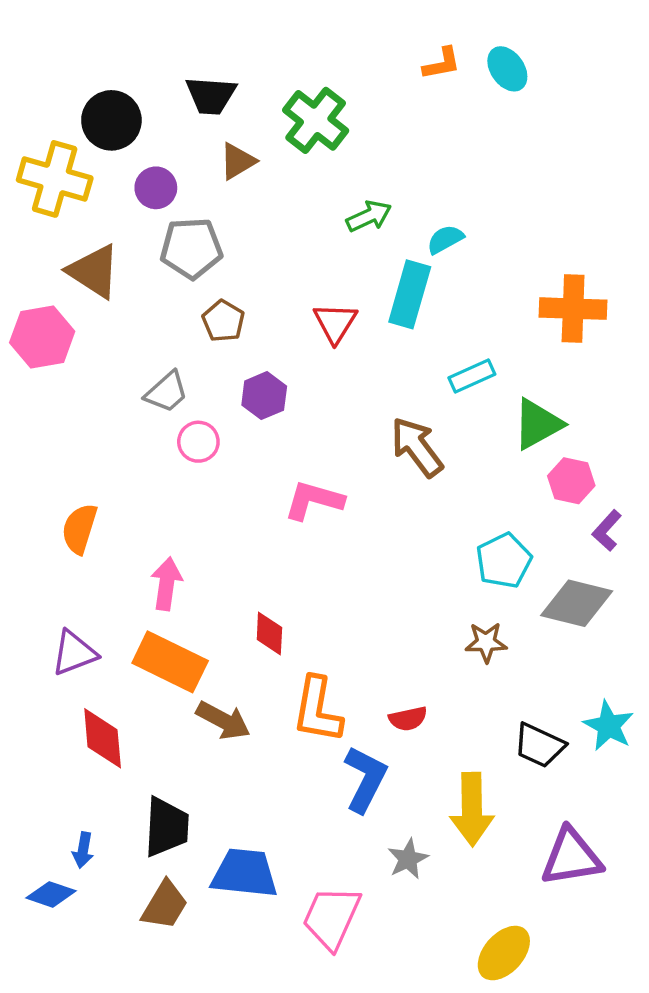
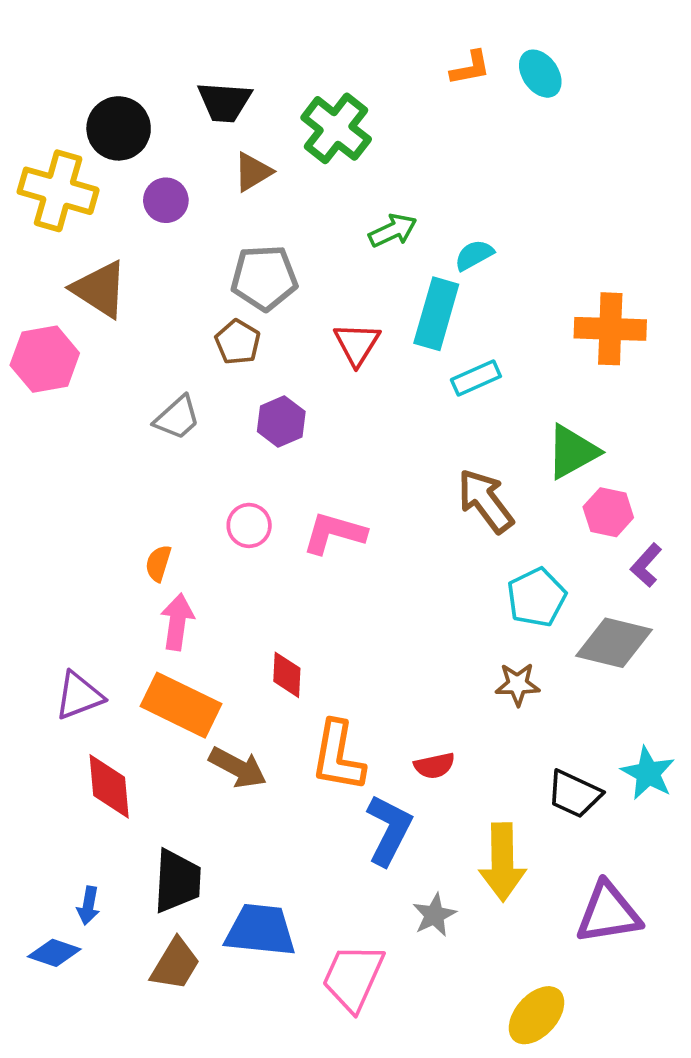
gray pentagon: (191, 248) -> (264, 278), moved
cyan rectangle: (472, 376) -> (476, 378), moved
pink circle: (198, 442) -> (249, 525), moved
brown arrow: (417, 447) -> (485, 501), moved
orange semicircle: (79, 529) -> (158, 563), moved, size x0.7

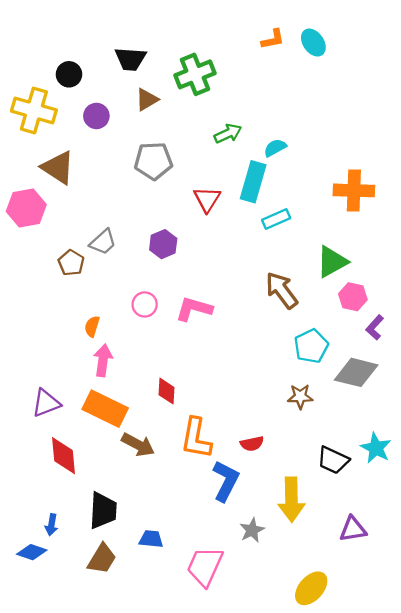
black circle: (119, 128) -> (69, 74), size x0.7
green cross: (336, 128) -> (195, 74), turned 30
brown pentagon: (238, 342) -> (71, 263), moved
purple triangle: (608, 913) -> (353, 529), size x0.7
blue trapezoid: (260, 930) -> (151, 539), size x0.6

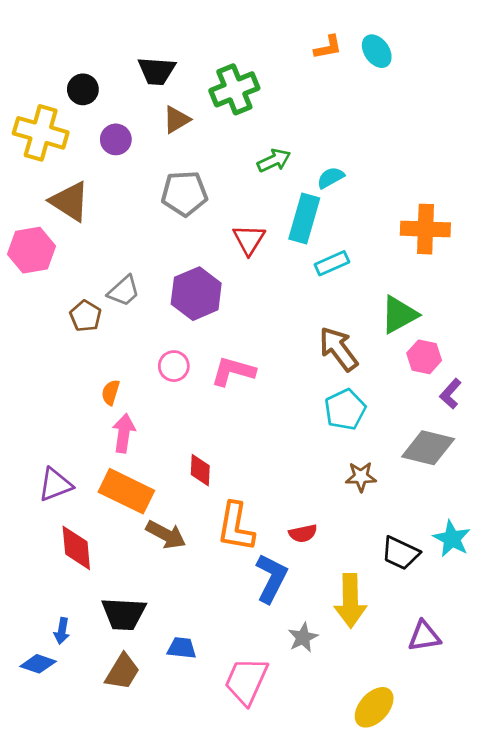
purple hexagon: (163, 244) -> (196, 294), size x1.5
cyan pentagon: (311, 346) -> (345, 410), moved
black trapezoid: (103, 510) -> (124, 614), turned 90

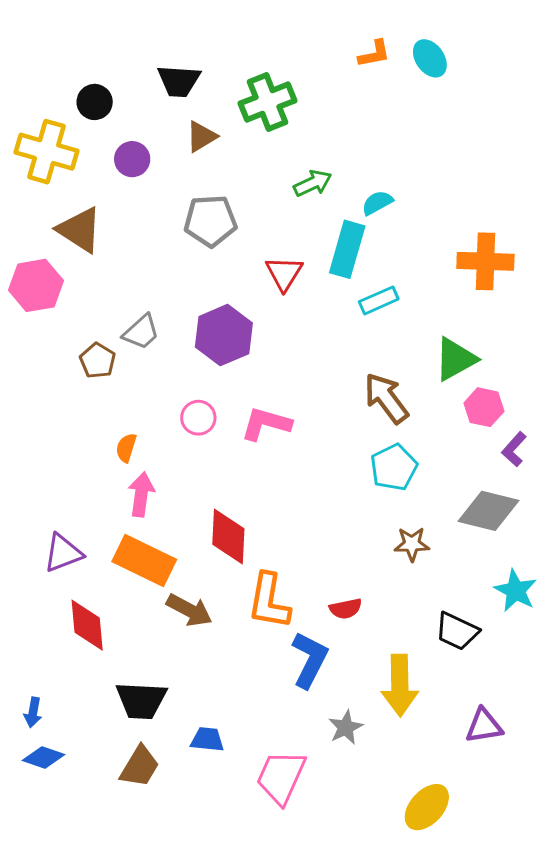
red diamond: (200, 470) -> (228, 536), size x1.5
cyan star: (452, 539) -> (516, 591), moved
blue arrow: (62, 631) -> (33, 712), moved

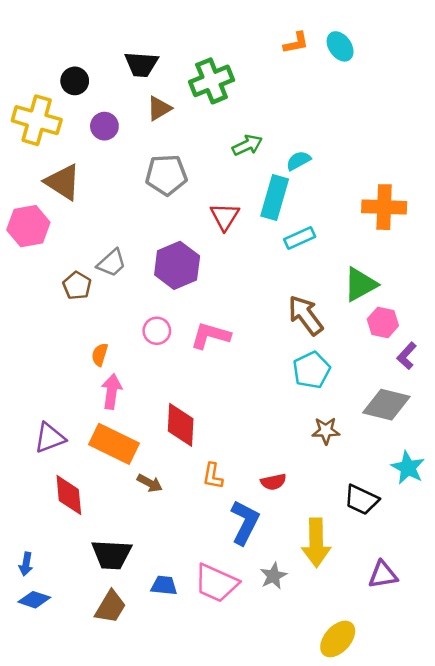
orange L-shape: (269, 601) -> (213, 476), size x0.6
brown arrow: (189, 610) -> (150, 483), size x0.7
pink trapezoid: (281, 777) -> (216, 583), moved, turned -90

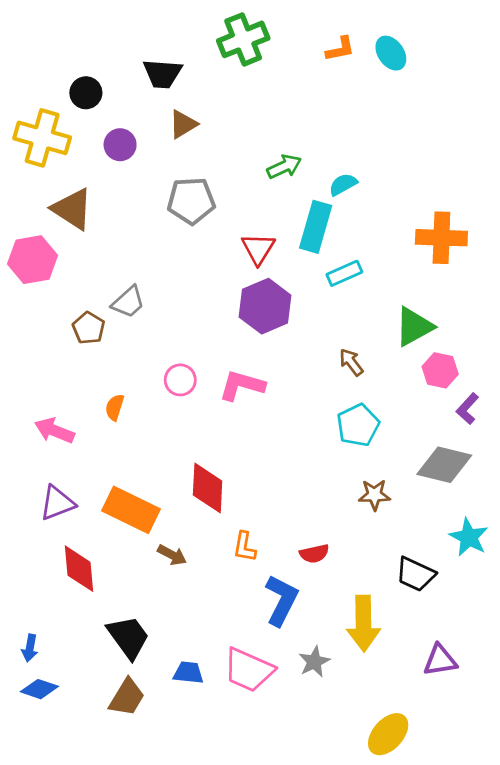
green cross: (212, 81) -> (243, 39), moved
purple hexagon: (177, 265) -> (265, 306), moved
brown arrow: (306, 315) -> (351, 362), size x0.6
pink arrow: (112, 391) -> (54, 431), moved, turned -76
black trapezoid: (112, 554) -> (128, 637), turned -129

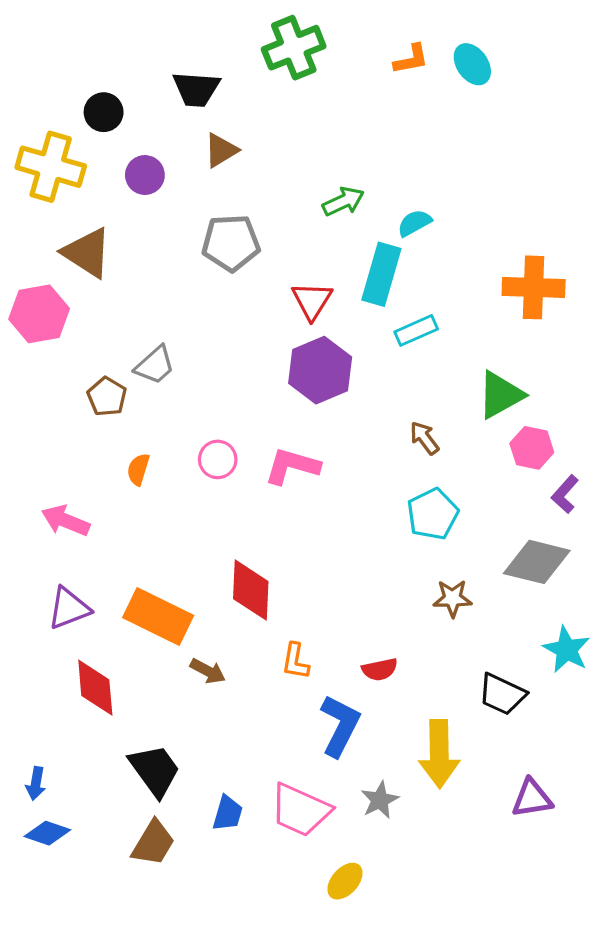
orange semicircle: (115, 407) -> (138, 469), moved
blue trapezoid: (188, 673) -> (228, 813), turned 100
yellow ellipse: (388, 734) -> (345, 881), moved, size x0.7

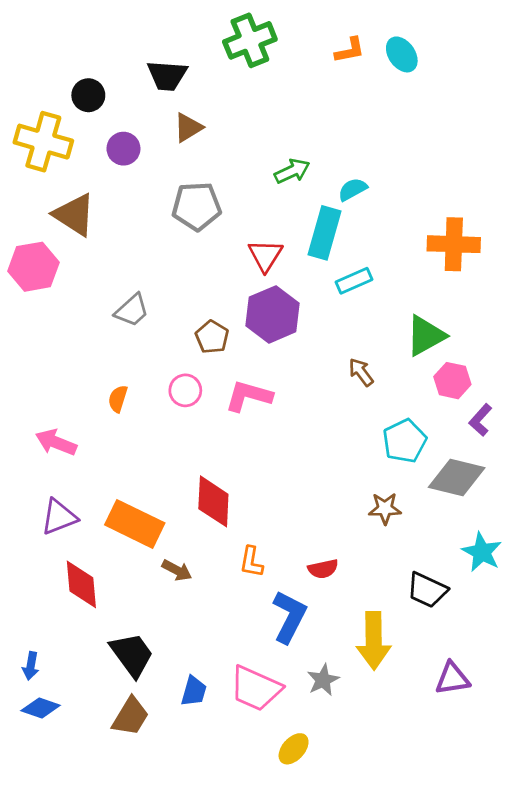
brown pentagon: (107, 397) -> (212, 337), moved
cyan pentagon: (433, 514) -> (405, 441), moved

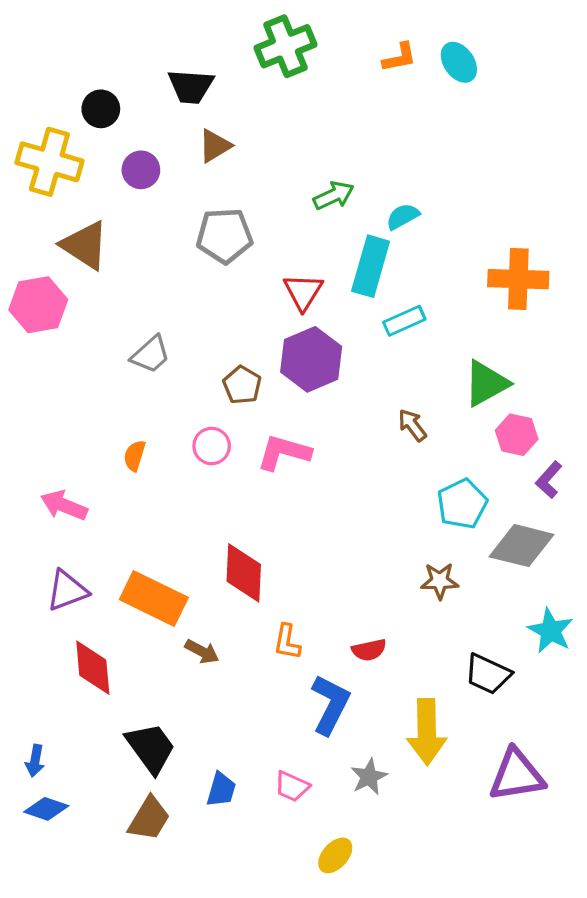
purple triangle: (452, 679) -> (517, 775), size x1.4
pink trapezoid: (256, 688) -> (292, 786), size x0.6

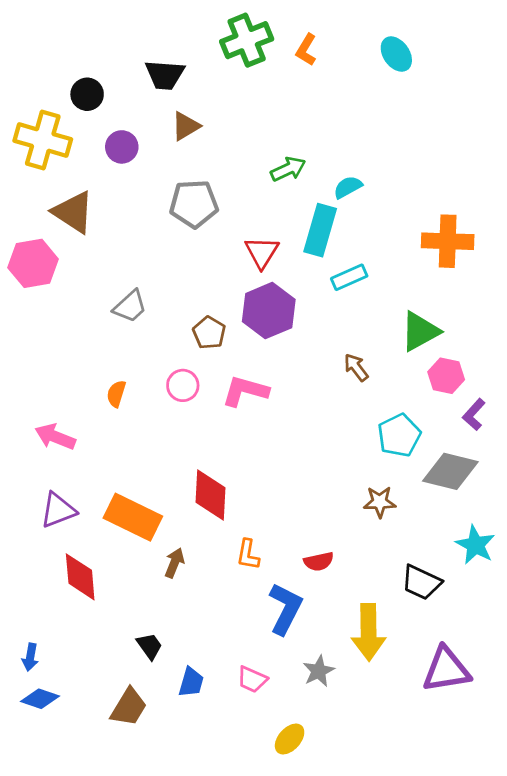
orange L-shape: (399, 57) -> (306, 50), moved, turned 132
brown arrow: (202, 652) -> (174, 563), turned -96
black trapezoid: (151, 748) -> (150, 646), moved, size x0.6

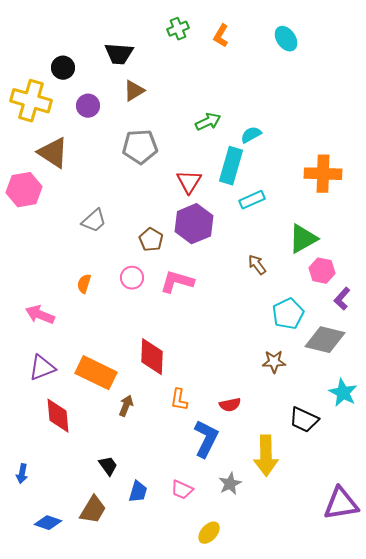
green cross: (247, 40) -> (178, 29), size x0.6
purple triangle: (446, 670) -> (341, 504), moved
blue diamond: (40, 699) -> (48, 523), moved

